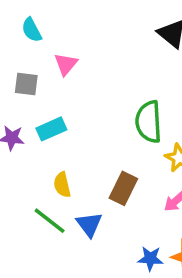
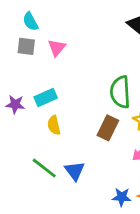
gray square: (26, 84) -> (26, 46), moved
yellow semicircle: (62, 185) -> (54, 125), moved
brown rectangle: (123, 188) -> (108, 128), moved

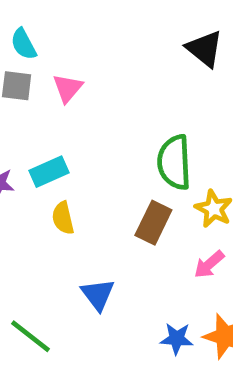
green line: (44, 168) -> (31, 336), moved

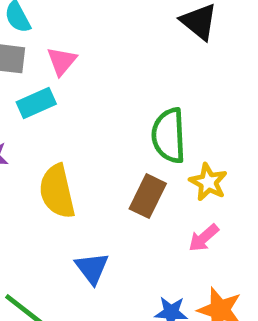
cyan rectangle: (49, 172) -> (36, 103), moved
yellow semicircle: (63, 218) -> (57, 191), size x1.6

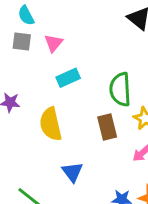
cyan rectangle: (36, 103) -> (68, 78), moved
brown rectangle: (148, 196) -> (107, 127), turned -40

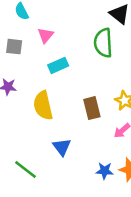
gray square: (22, 42) -> (14, 47), moved
green semicircle: (120, 89) -> (103, 43), moved

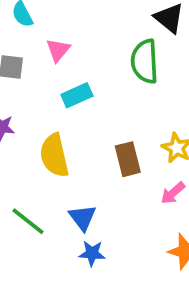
green line: (25, 170) -> (28, 221), moved
blue star: (104, 171) -> (92, 253), moved

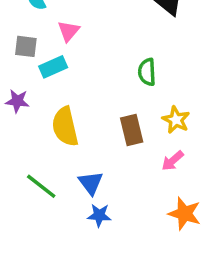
green semicircle: (145, 61) -> (147, 72), moved, size x0.7
cyan rectangle: (77, 95) -> (53, 67), moved

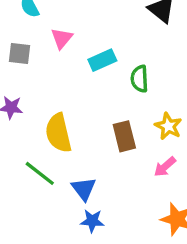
cyan rectangle: (53, 67) -> (102, 60), moved
green line: (41, 186) -> (40, 173), moved

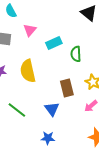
yellow semicircle: (58, 133) -> (28, 71), moved
blue triangle: (84, 189) -> (52, 109), moved

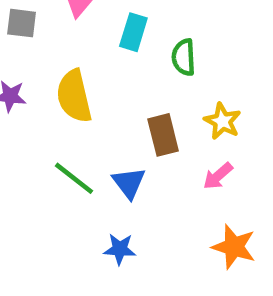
cyan rectangle: (54, 43) -> (133, 32), turned -49
green line: (17, 110) -> (74, 178), moved

